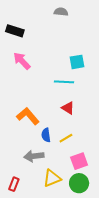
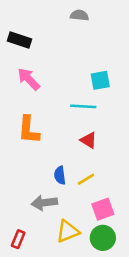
orange L-shape: (28, 116) -> (29, 130), moved, turned -135

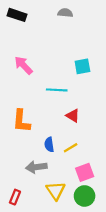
black rectangle: (20, 40) -> (17, 15), moved
cyan line: (83, 106) -> (57, 90), moved
orange L-shape: (29, 130) -> (21, 121), moved
yellow triangle: (68, 231) -> (56, 191), turned -42

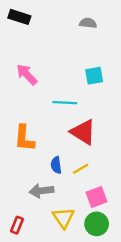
gray semicircle: (65, 13) -> (88, 23), moved
red triangle: (73, 116) -> (83, 132), size x1.6

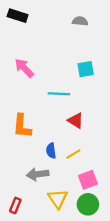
red triangle: (83, 132) -> (76, 121), size x0.7

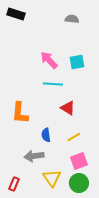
pink arrow: (24, 68) -> (49, 60), moved
yellow line: (73, 154) -> (74, 137), moved

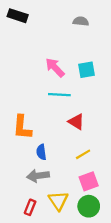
blue semicircle: (46, 135) -> (41, 152), moved
red rectangle: (14, 184) -> (30, 207), moved

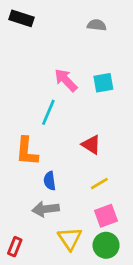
cyan line: (59, 95) -> (48, 112), moved, turned -70
red rectangle: (30, 207) -> (15, 247), moved

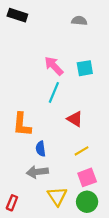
cyan line: (48, 112) -> (54, 92), moved

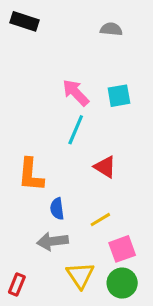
yellow line: (81, 151) -> (100, 220), moved

